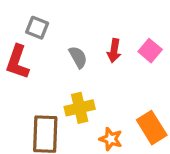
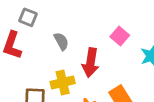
red arrow: (114, 51) -> (91, 63), moved, size x1.5

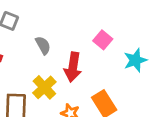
yellow cross: (63, 82) -> (44, 87), turned -30

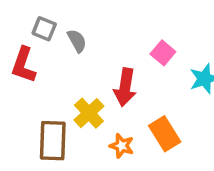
gray semicircle: (43, 45) -> (77, 41), moved

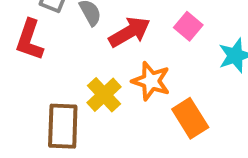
red arrow: (125, 87) -> (129, 32), moved, turned -129
orange star: (122, 146) -> (151, 81), moved, size x1.4

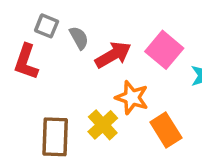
pink square: (188, 26) -> (164, 50), size x1.5
yellow cross: (104, 95) -> (103, 125), moved

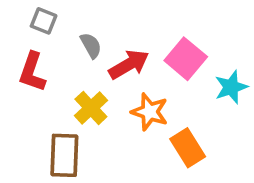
gray square: (47, 26) -> (44, 21), moved
yellow cross: (103, 125) -> (91, 108), moved

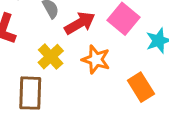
orange rectangle: (188, 148) -> (141, 87), moved

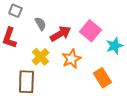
orange star: (96, 60) -> (71, 59), turned 30

